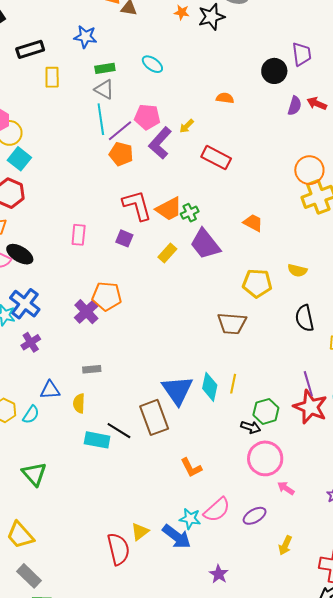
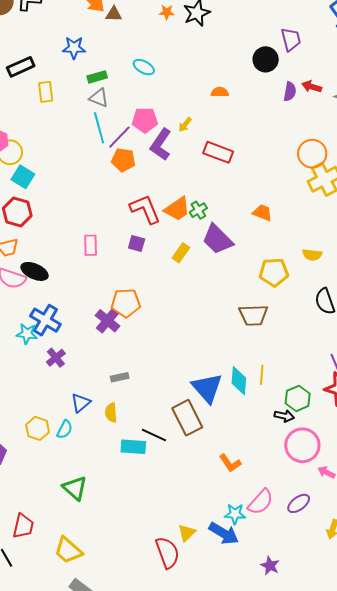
blue triangle: (50, 390) -> (81, 403), turned -30

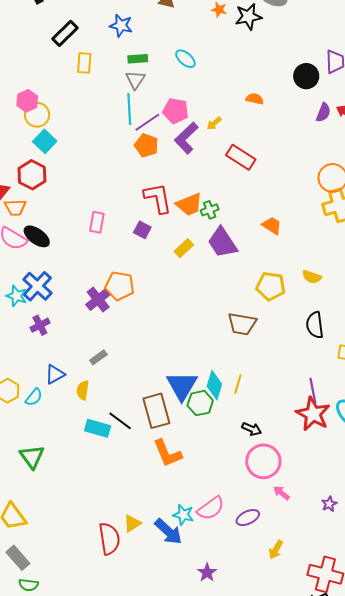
black rectangle: (21, 67) -> (65, 33), turned -32
gray triangle: (99, 98) -> (135, 80), turned 30
gray rectangle: (120, 377) -> (98, 357), turned -36
green hexagon: (298, 398) -> (200, 403), moved
orange L-shape: (230, 463) -> (167, 453), moved, size x1.4

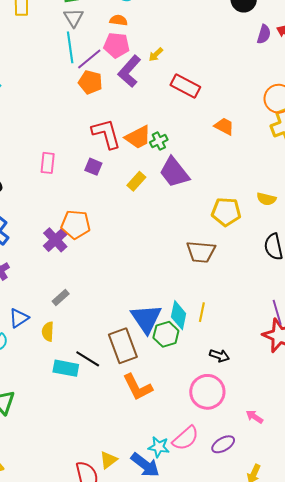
orange semicircle: (255, 99) -> (119, 20), moved
orange trapezoid: (272, 225) -> (224, 126), moved
pink circle: (263, 461) -> (207, 392), moved

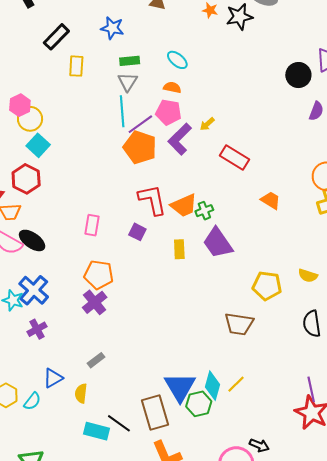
orange pentagon: (90, 82) -> (140, 147), size x1.4
yellow rectangle: (136, 181) -> (179, 249), turned -48
orange pentagon: (76, 224) -> (99, 275), moved
yellow line: (202, 312) -> (236, 384), turned 30
black arrow: (219, 356) -> (259, 445), moved

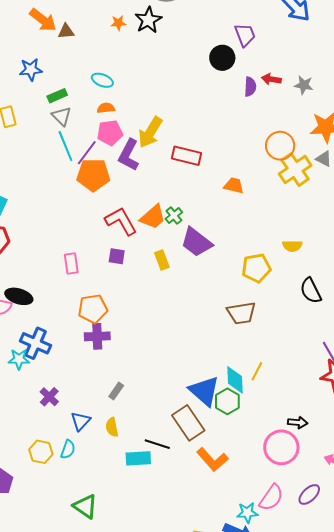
yellow arrow: (207, 124) -> (150, 132), size x2.0
purple cross: (95, 302) -> (97, 336), turned -35
purple cross: (37, 329) -> (49, 397), moved

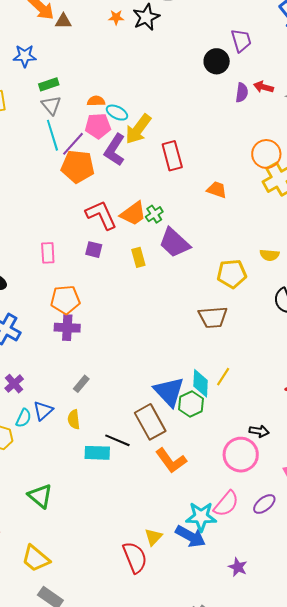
cyan ellipse: (102, 80) -> (117, 113), moved
red rectangle: (187, 156) -> (172, 156), turned 56
cyan semicircle: (68, 449) -> (24, 418), moved
cyan star: (247, 513) -> (201, 517), size x1.4

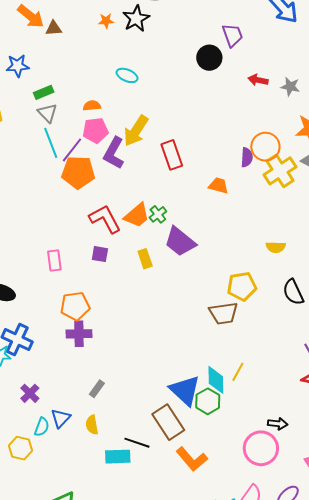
purple semicircle: (242, 93) -> (247, 157), moved
cyan ellipse: (117, 113) -> (127, 75), moved
yellow pentagon: (232, 274) -> (242, 286), moved

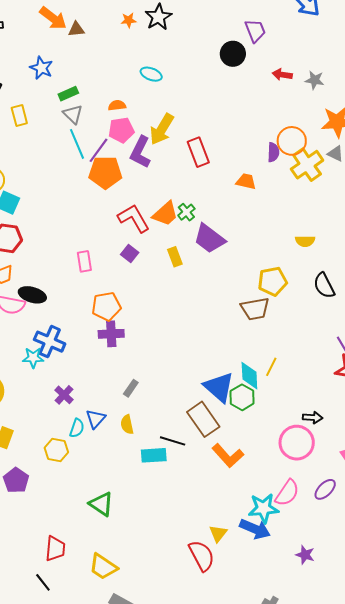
blue star: (18, 66) -> (41, 68), turned 30
purple square: (100, 254) -> (130, 253), turned 30

